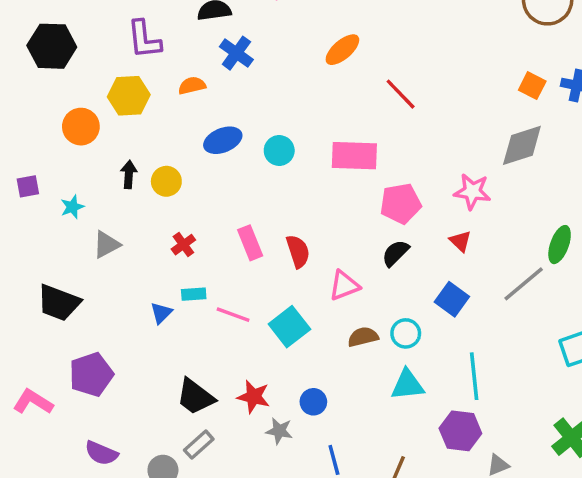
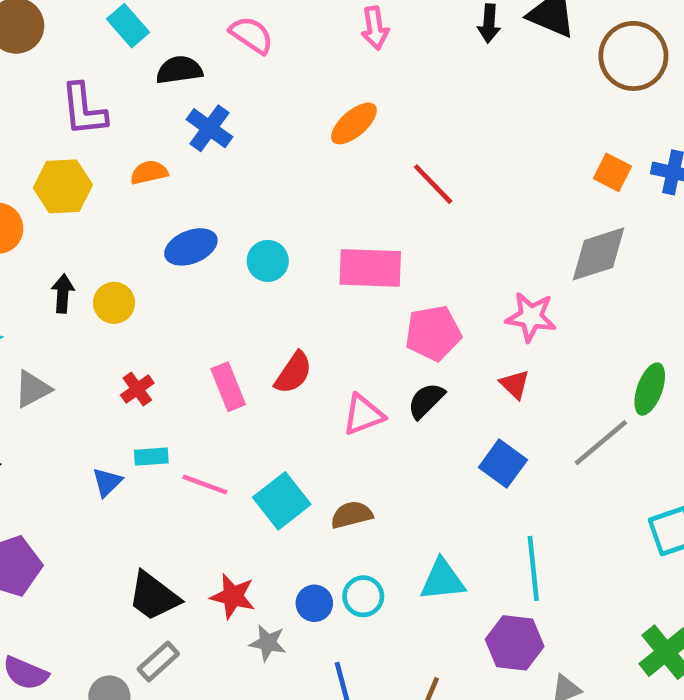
red semicircle: (298, 251) -> (293, 373), moved, turned 52
pink triangle: (344, 286) -> (363, 415), moved
cyan circle: (406, 333) -> (363, 596), moved
brown semicircle: (363, 337) -> (352, 515), moved

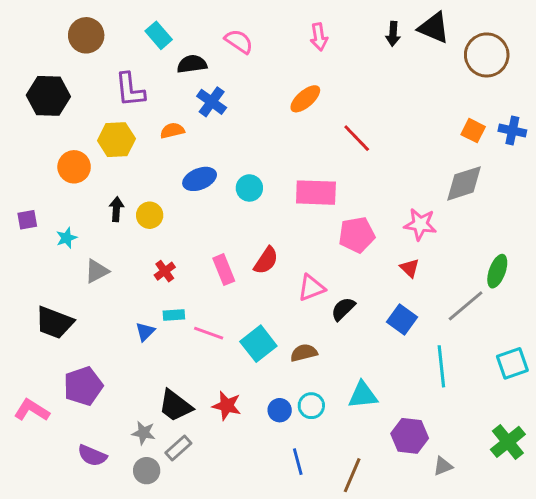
black semicircle: (426, 401) -> (343, 309), moved
cyan line: (533, 568) -> (441, 366), moved
gray star: (268, 643) -> (144, 433), moved

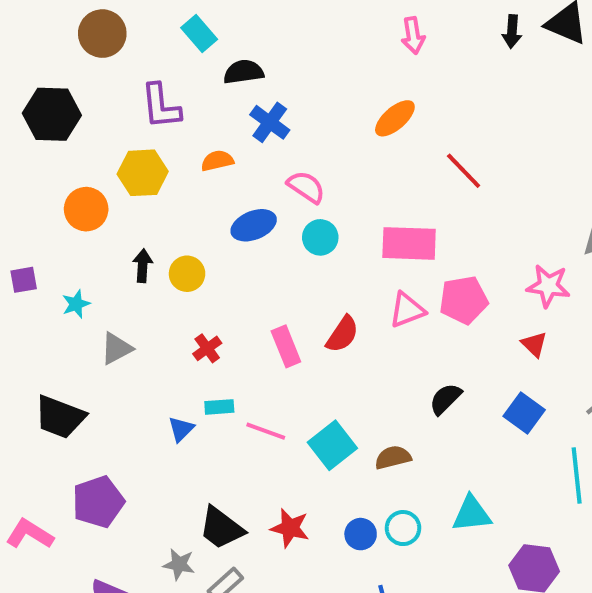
pink semicircle: (239, 41) -> (306, 187), moved
pink triangle: (311, 288) -> (407, 310), moved

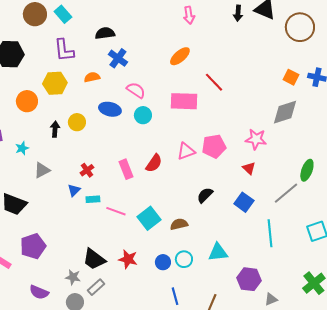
cyan rectangle: (199, 34) -> (63, 14), moved
blue ellipse: (254, 225) -> (110, 109), turned 35
pink rectangle: (409, 243) -> (184, 101), moved
yellow circle: (187, 274) -> (77, 122), moved
blue triangle: (181, 429) -> (74, 190), moved

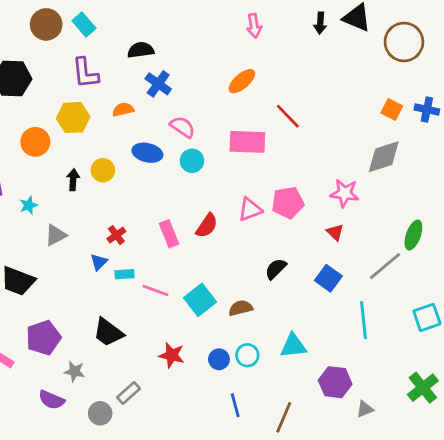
black trapezoid: (94, 259) -> (108, 332), moved
gray star: (73, 277) -> (75, 371), moved

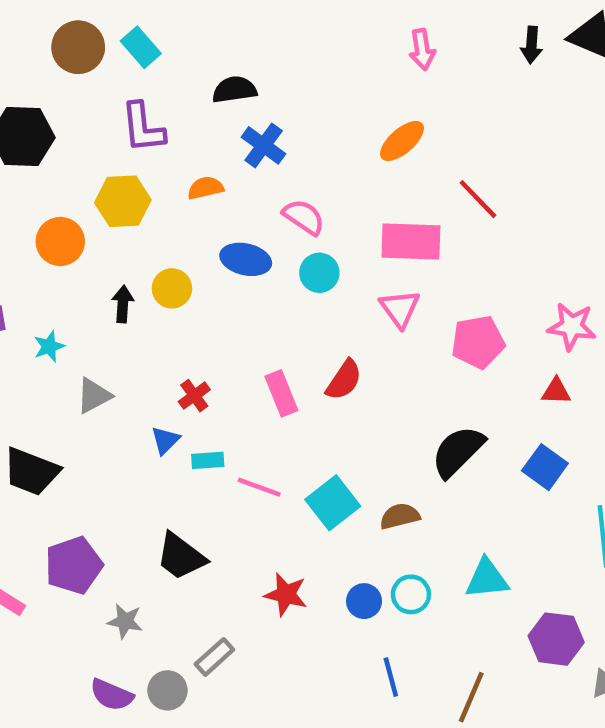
pink triangle: (250, 209) -> (400, 309), moved, turned -45
red triangle: (335, 232) -> (556, 391), turned -42
black semicircle: (276, 269) -> (458, 451), size x1.5
purple semicircle: (52, 400) -> (112, 695), moved

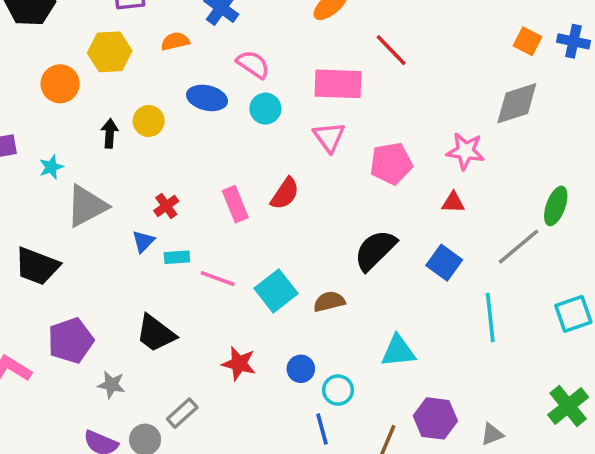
gray triangle: (94, 396) -> (87, 206), size x1.5
cyan circle: (411, 594) -> (338, 390), moved
purple hexagon: (556, 639) -> (435, 418), moved

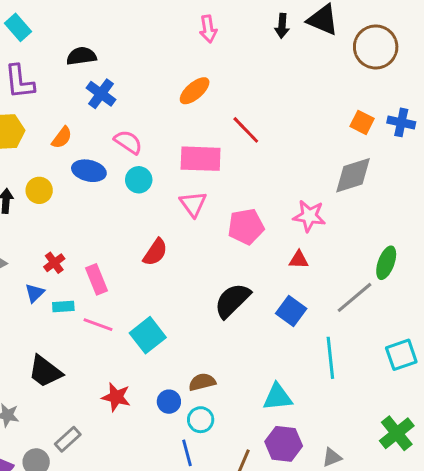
orange semicircle: (175, 41) -> (62, 138), moved, turned 140
pink rectangle: (235, 204) -> (96, 279), moved
brown semicircle: (329, 302) -> (202, 382), moved
cyan triangle: (398, 351) -> (278, 397), moved

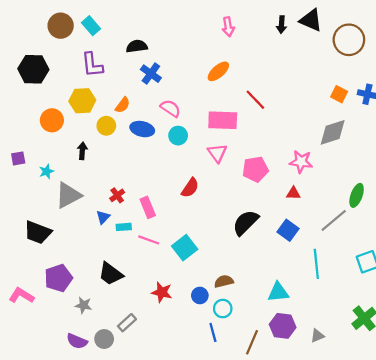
yellow circle: (39, 190) -> (106, 126), moved

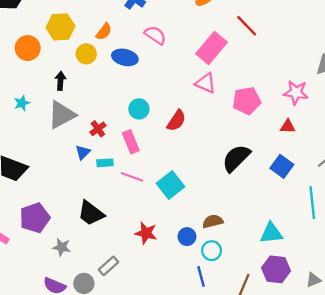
pink rectangle: (223, 120) -> (212, 48), turned -52
cyan circle: (178, 136) -> (139, 109), moved
pink triangle: (217, 153) -> (206, 83), turned -30
gray triangle: (68, 195) -> (62, 115), moved

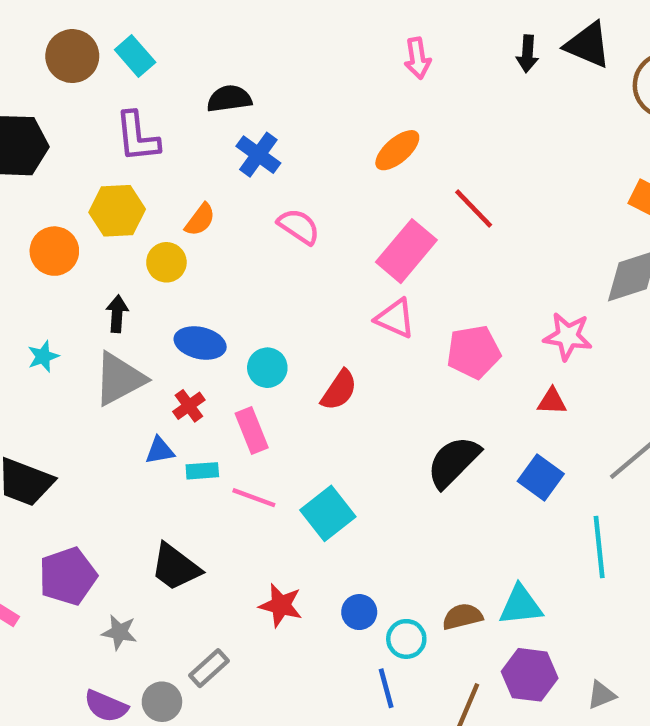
blue ellipse: (125, 57) -> (200, 343), moved
blue triangle: (83, 152) -> (160, 451), turned 35
brown semicircle: (213, 221) -> (462, 617), moved

